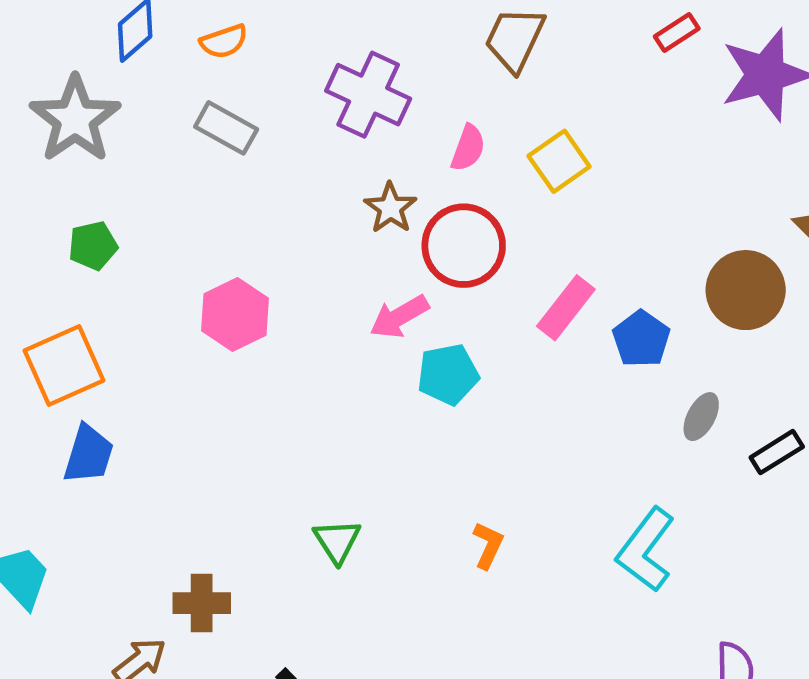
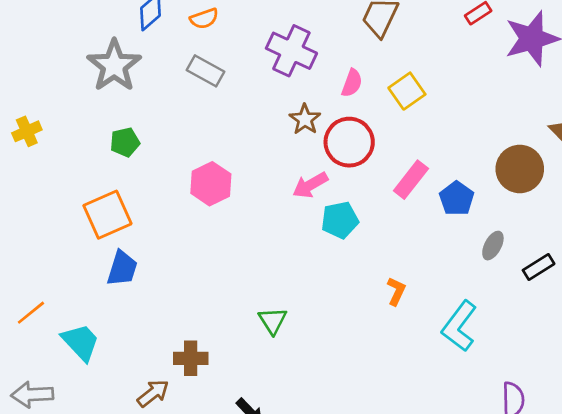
orange L-shape: (488, 545) -> (396, 291), moved

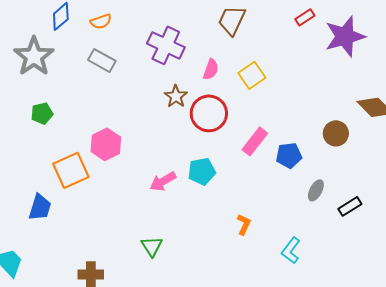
brown circle: (520, 169) -> (336, 133), size x0.7
pink arrow: (310, 185) -> (163, 181), moved
blue pentagon: (457, 199) -> (289, 155), turned 30
orange square: (107, 215) -> (71, 170), moved
cyan L-shape: (459, 326) -> (291, 250), size x0.7

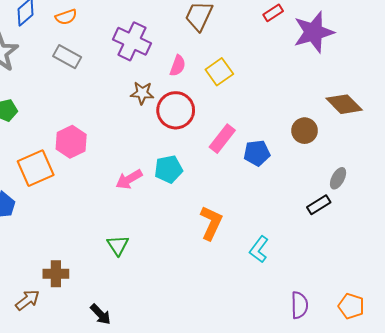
brown star: (176, 96) -> (142, 93), turned -30
gray ellipse: (316, 190) -> (338, 178), moved
orange L-shape: (244, 224) -> (211, 223), size x1.6

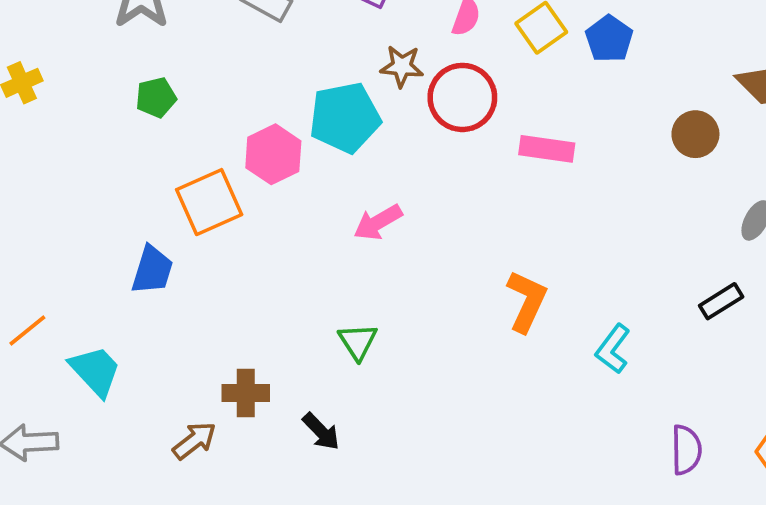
pink rectangle: (222, 139) -> (547, 149), turned 60
blue pentagon: (257, 153) -> (609, 39), moved, turned -30
cyan pentagon: (169, 169) -> (345, 118), moved, size x1.4
black rectangle: (319, 205) -> (721, 301), moved
black arrow: (101, 314) -> (321, 431), moved

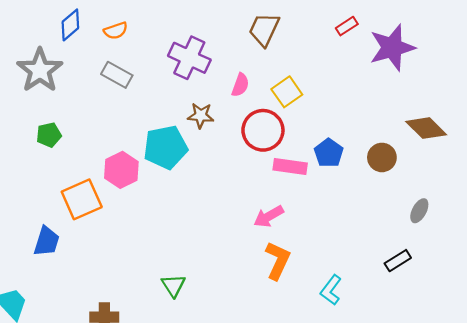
blue pentagon: (609, 39) -> (329, 153), moved
red circle: (462, 97) -> (263, 130), moved
pink arrow: (378, 222) -> (269, 216), moved

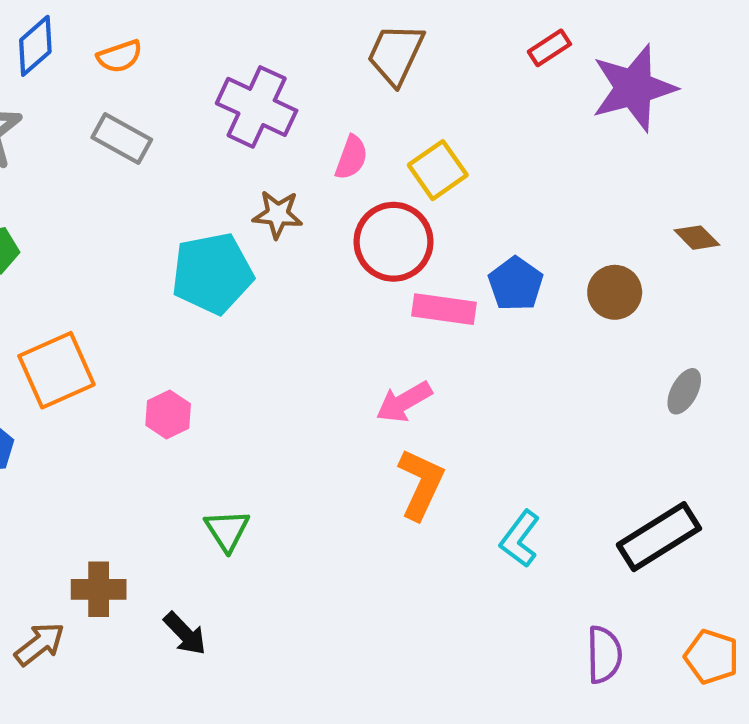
brown diamond: (426, 128) -> (697, 238), size x0.6
pink hexagon: (121, 170) -> (168, 414), moved, size x0.7
black rectangle: (398, 261) -> (659, 537), moved, size x1.6

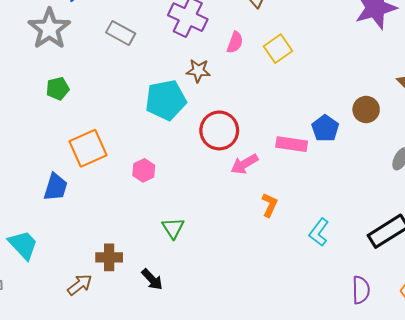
red circle: (394, 242) -> (219, 130), moved
blue pentagon: (516, 284) -> (325, 128), moved
pink rectangle: (444, 309) -> (292, 144), moved
pink arrow: (404, 402) -> (244, 164), moved
orange L-shape: (421, 484) -> (270, 205), size x0.7

